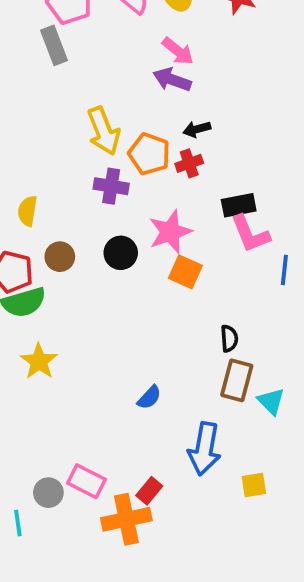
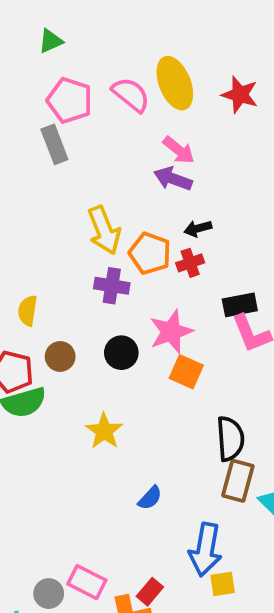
black semicircle: (229, 338) -> (230, 439), size x1.6
yellow star: (39, 361) -> (104, 431), moved
yellow square: (254, 485) -> (223, 584), moved

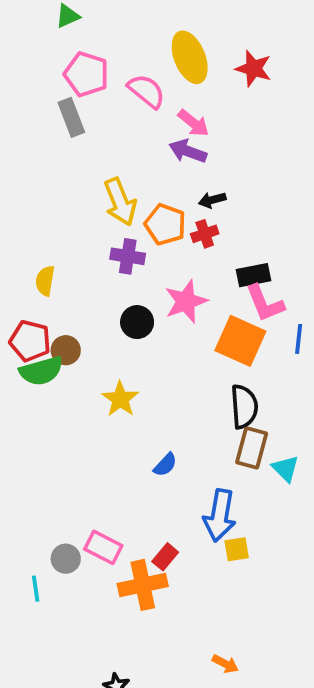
pink semicircle: (131, 95) -> (146, 91), moved
brown circle: (60, 356) -> (66, 350), moved
orange square: (186, 372) -> (240, 341), moved, size x1.5

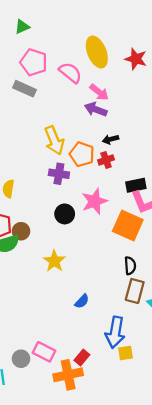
gray rectangle: (71, 117) -> (24, 89), turned -45
black semicircle: (244, 407) -> (130, 266), size x0.7

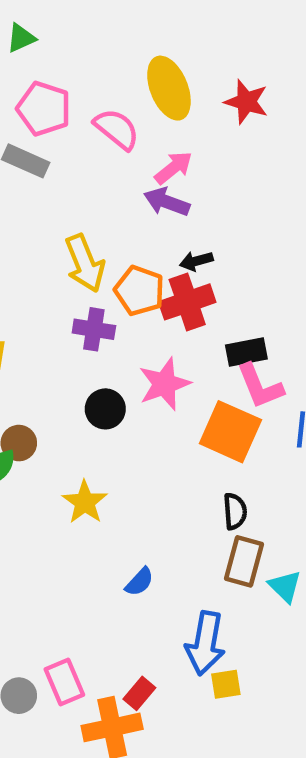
pink arrow: (99, 92) -> (174, 168), turned -78
red cross: (106, 160) -> (187, 302), size x1.6
pink rectangle: (44, 352) -> (64, 682), turned 40

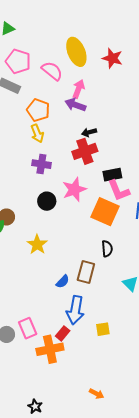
pink arrow: (174, 168) -> (79, 89), turned -30
yellow arrow: (85, 263) -> (37, 133), size x0.7
orange pentagon: (139, 291) -> (38, 110), moved
brown rectangle: (244, 561) -> (86, 272), moved
blue arrow: (205, 643) -> (75, 310), moved

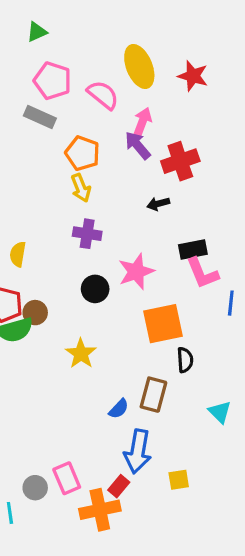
purple arrow: (75, 105) -> (138, 145), turned 30
black arrow: (89, 132) -> (158, 204), moved
red cross: (85, 151) -> (180, 161), moved
orange square: (105, 212) -> (163, 324), moved, turned -36

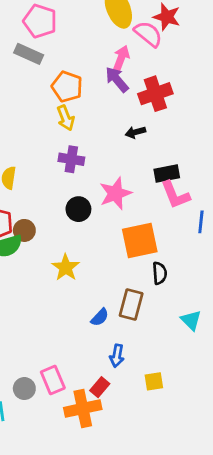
pink semicircle: (103, 95) -> (148, 34), moved
blue arrow: (138, 451) -> (117, 356), size x0.6

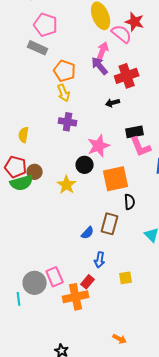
black circle: (78, 209) -> (85, 165), moved
yellow star: (66, 267) -> (67, 185), moved
gray circle: (24, 389) -> (35, 283), size x1.5

